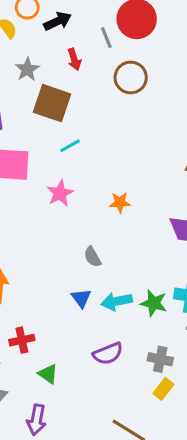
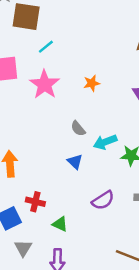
pink star: (60, 193) -> (45, 84), size x1.4
cyan arrow: (117, 301) -> (105, 142), moved
red cross: (22, 340) -> (35, 202), turned 36

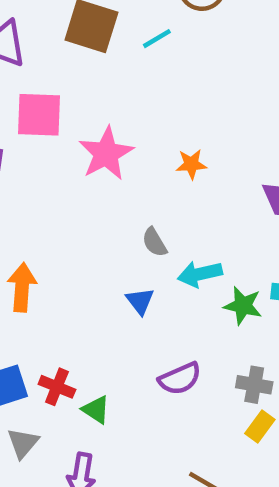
cyan line: (46, 47) -> (157, 39), moved
red cross: (35, 202) -> (57, 387), moved

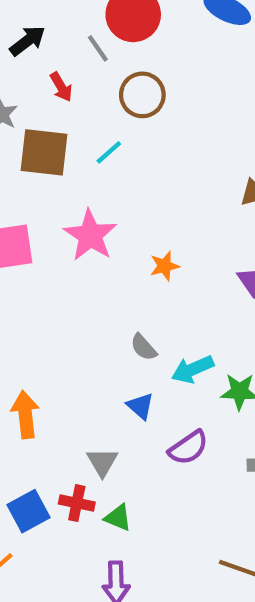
pink star: (106, 154) -> (90, 235), moved
purple semicircle: (180, 379) -> (188, 448), moved
gray triangle: (23, 443) -> (102, 462), moved

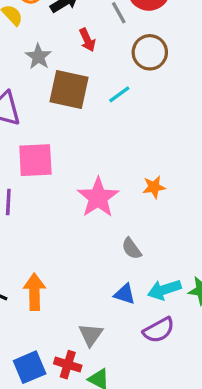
pink star: (90, 235) -> (98, 198), moved
cyan arrow: (193, 369) -> (164, 290), moved
blue triangle: (140, 406) -> (125, 294), turned -30

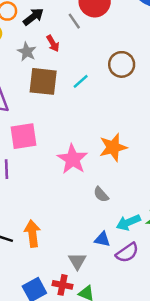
brown circle: (150, 52) -> (122, 64), moved
gray star: (38, 57) -> (27, 52), moved
orange star: (154, 187) -> (113, 147), size x1.6
blue triangle: (125, 294) -> (102, 239), moved

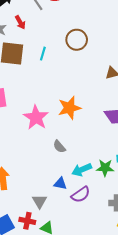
cyan line: (81, 81) -> (43, 54), turned -32

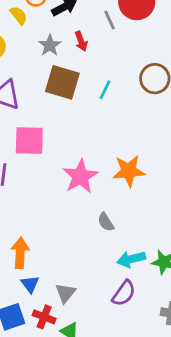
blue triangle: (60, 183) -> (30, 284), moved, turned 32
purple semicircle: (81, 195) -> (124, 293), turned -30

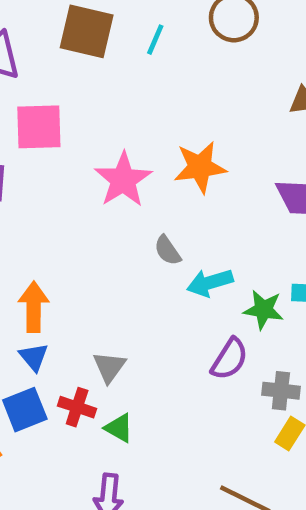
cyan arrow: (131, 259) -> (210, 283), moved
blue triangle: (30, 284) -> (34, 357), moved
purple semicircle: (124, 293) -> (229, 359), moved

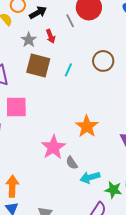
orange star: (200, 167) -> (87, 126), turned -30
pink star: (123, 180) -> (53, 147), moved

